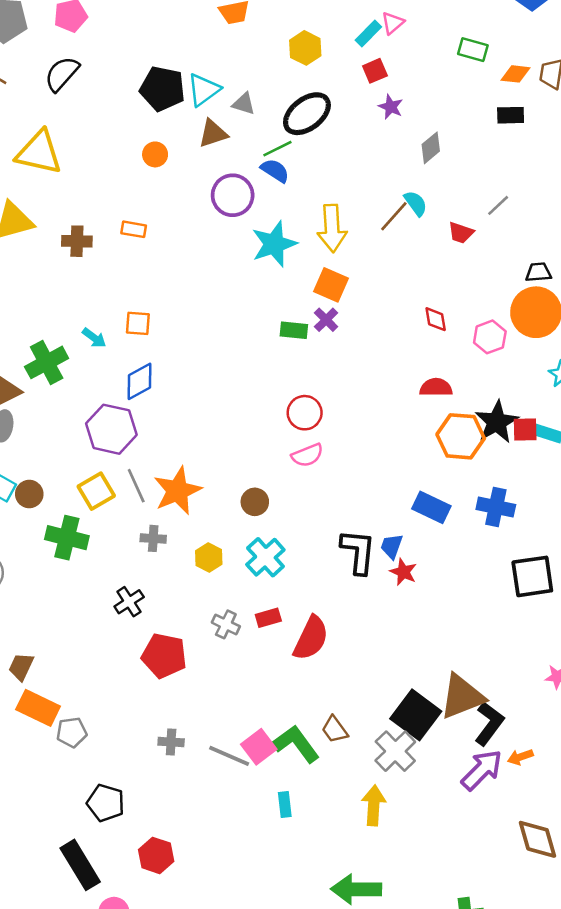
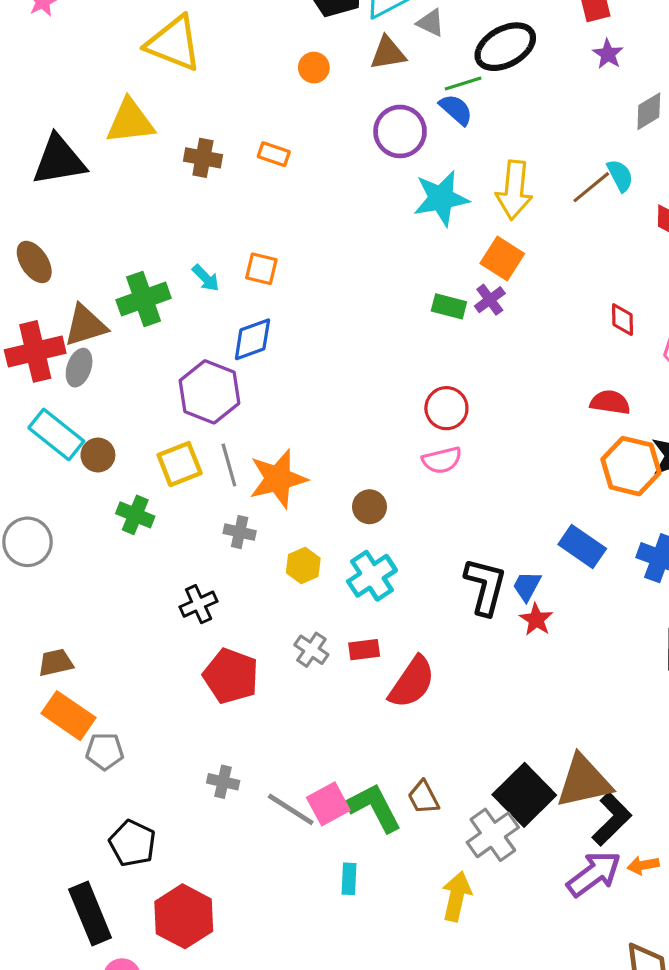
green cross: (67, 538) -> (135, 515), size x0.7
brown trapezoid: (21, 667) -> (56, 663), turned 44
red hexagon: (156, 855) -> (184, 916), size x1.4

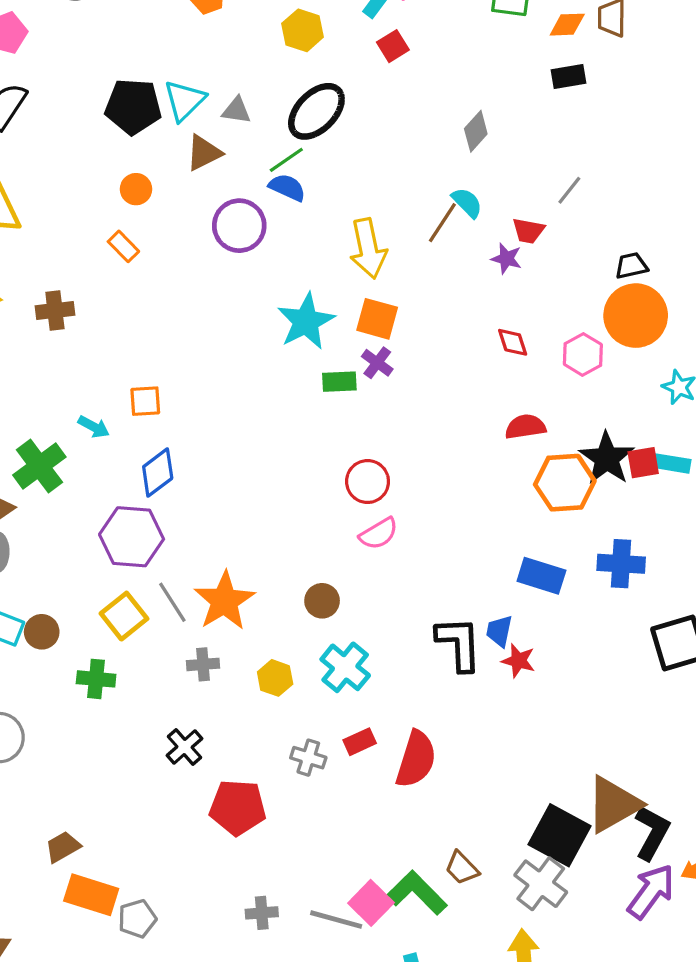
purple star: (608, 54) -> (506, 259), moved
orange rectangle: (274, 154) -> (123, 246), moved, turned 44
cyan star: (441, 198) -> (306, 321), moved

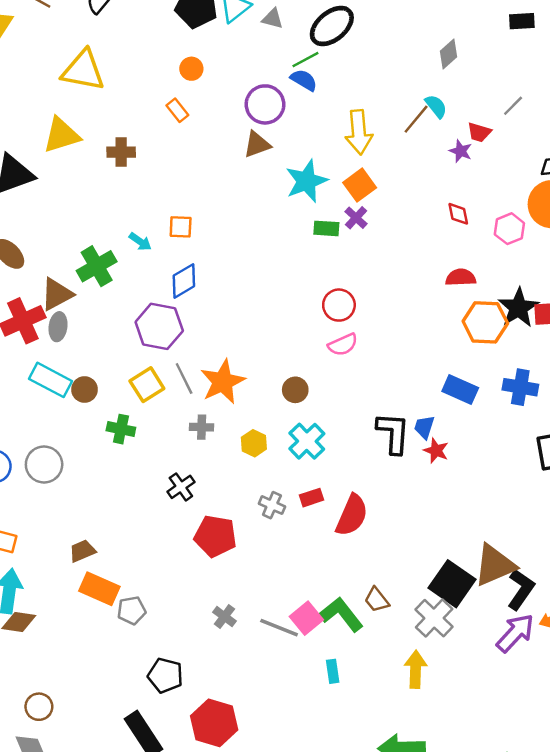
brown triangle: (204, 153) -> (257, 144), moved
orange square: (377, 319) -> (360, 185), turned 32
gray cross: (262, 913) -> (224, 617), turned 35

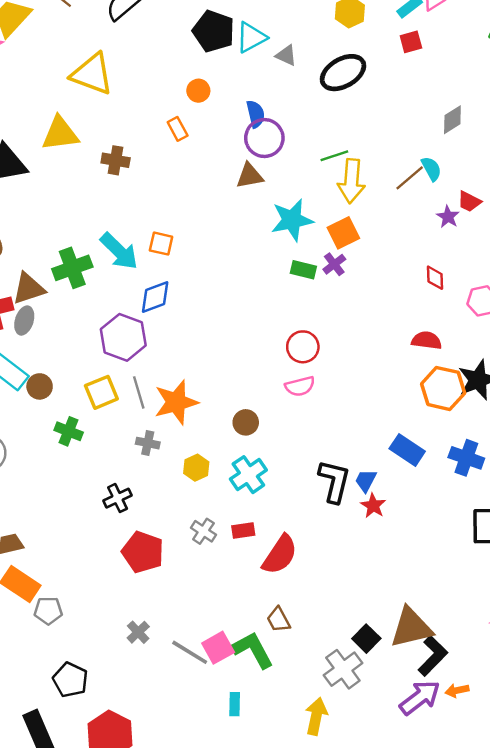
green line: (305, 60) -> (334, 156), moved
blue semicircle: (304, 80) -> (256, 114), moved, turned 36
cyan arrow: (140, 242) -> (119, 251), size x1.8
black square: (452, 584) -> (366, 639), size x0.6
brown trapezoid: (377, 600) -> (278, 620), moved

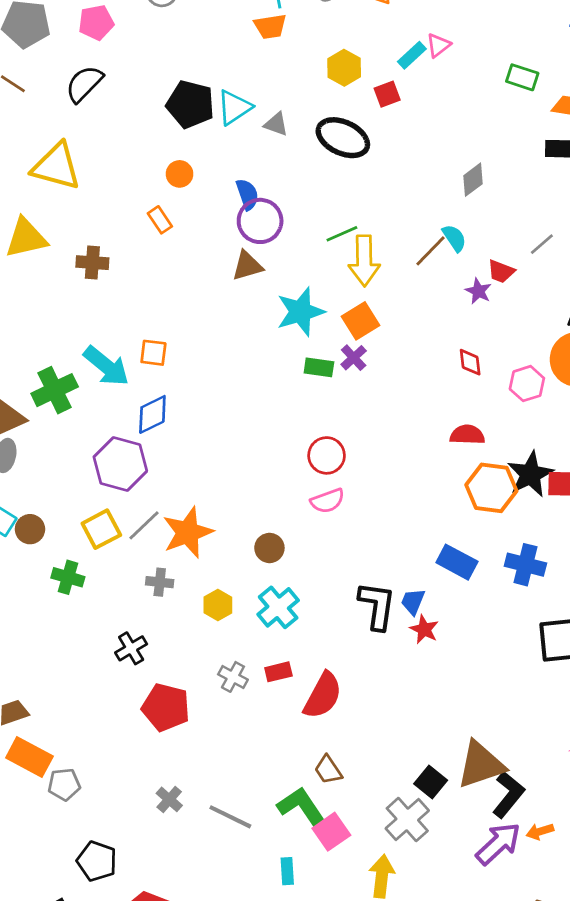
red square: (411, 42) -> (387, 94), moved
black ellipse: (343, 73) -> (343, 138), turned 60
gray line: (139, 392) -> (144, 525), turned 68
pink square: (218, 648) -> (331, 832), moved

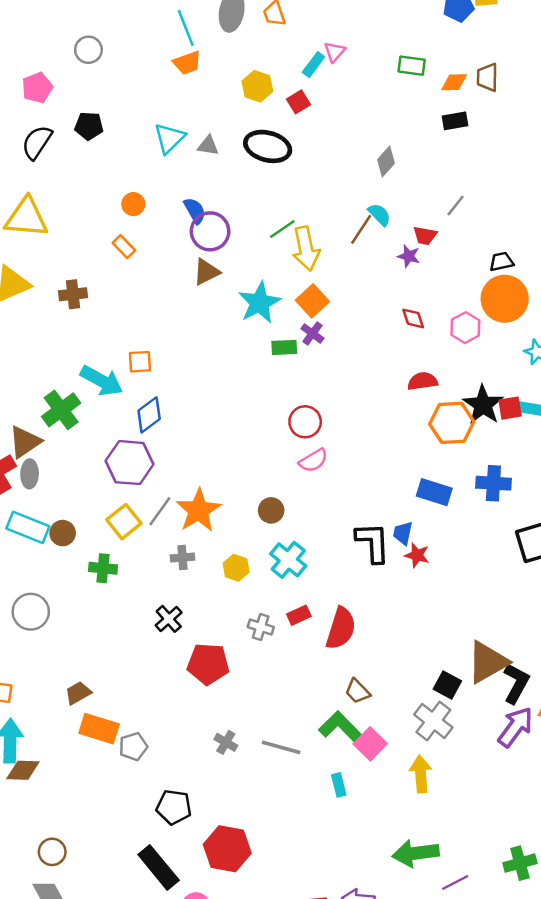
black pentagon: (190, 104) -> (89, 126), moved, size x0.7

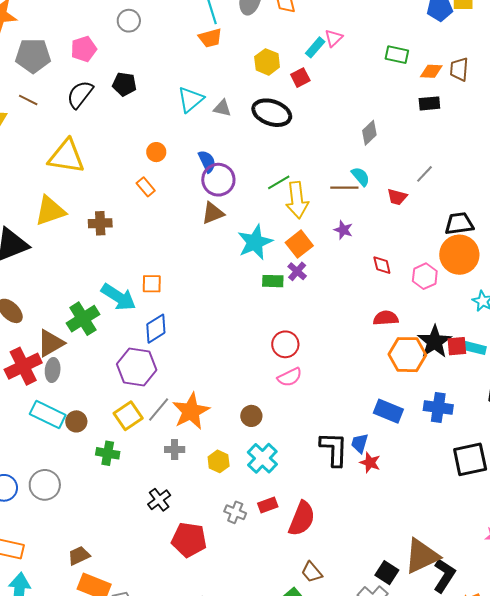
brown line: (361, 229) -> (344, 188), turned 52
purple star: (409, 256) -> (343, 230), moved
black trapezoid: (502, 262) -> (459, 224), size x1.4

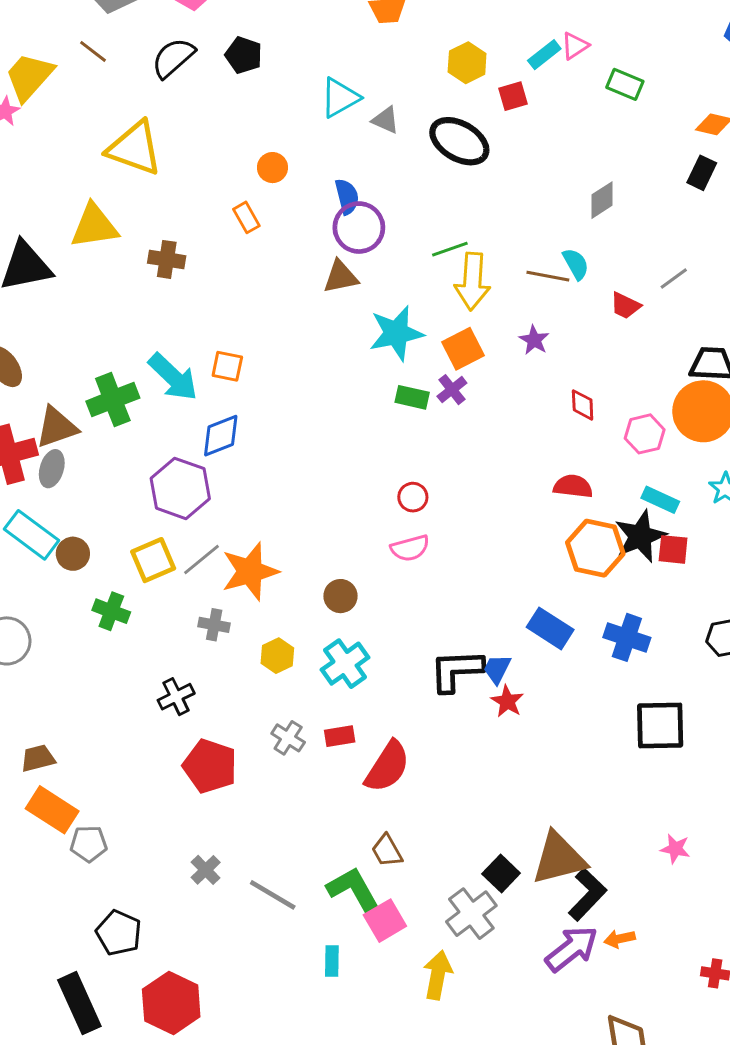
green rectangle: (397, 55) -> (625, 84), moved
black rectangle: (429, 103) -> (702, 173), turned -70
red circle: (285, 344) -> (413, 497), size x0.7
cyan rectangle: (474, 348) -> (660, 500), moved
black L-shape: (334, 449) -> (456, 670), turned -105

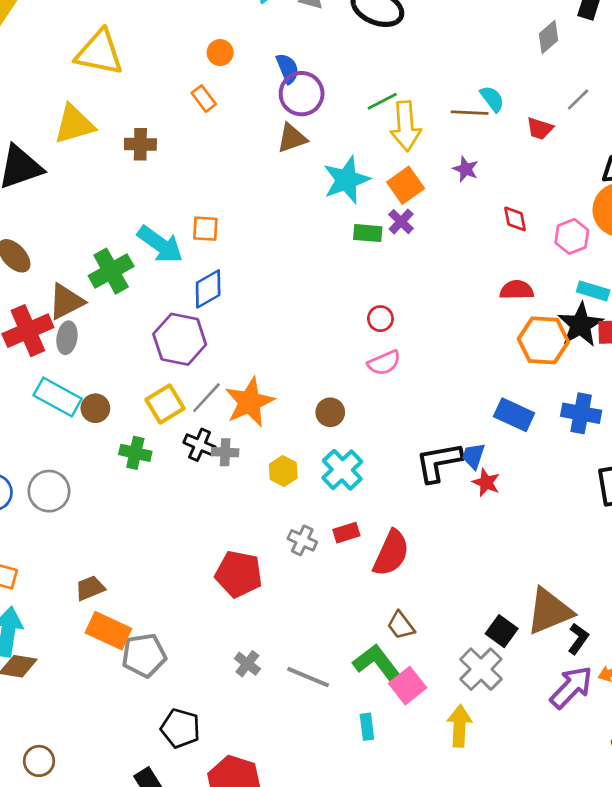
gray diamond: (602, 200) -> (548, 37), moved
black cross: (176, 697) -> (200, 445), moved, turned -32
gray pentagon: (89, 844) -> (144, 655), size x1.4
black L-shape: (587, 895) -> (578, 639), size x0.7

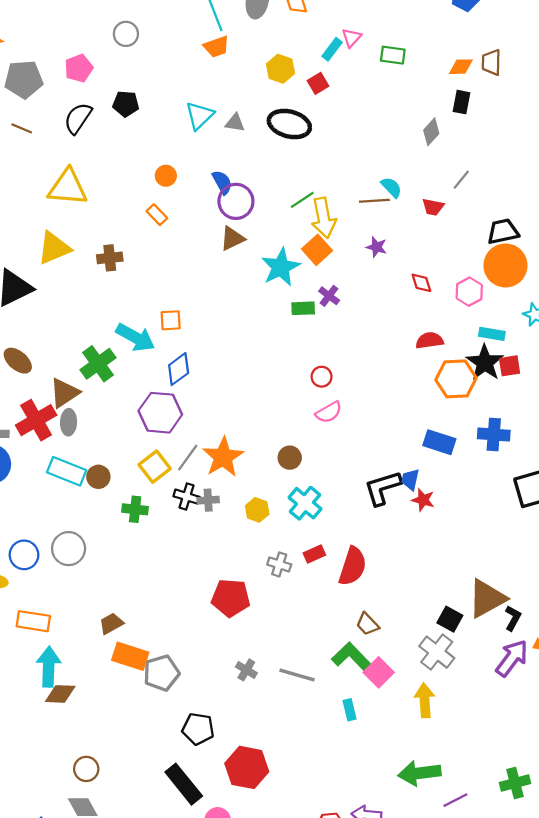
orange square: (406, 185) -> (317, 250), moved

